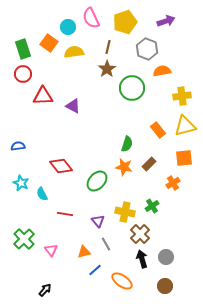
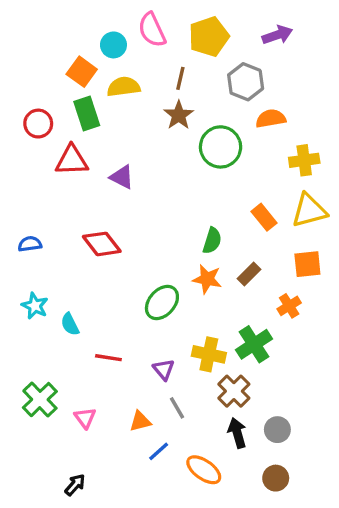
green rectangle: (23, 49) -> (87, 114), moved
red diamond: (61, 166) -> (102, 244), moved
green cross: (152, 206) -> (254, 344), size x1.5

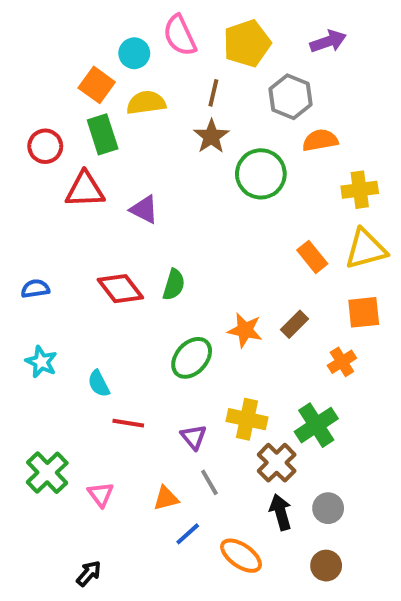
green semicircle: (212, 241) -> (174, 285), moved
cyan semicircle: (70, 324) -> (99, 384), moved
green cross: (254, 344) -> (316, 425), moved

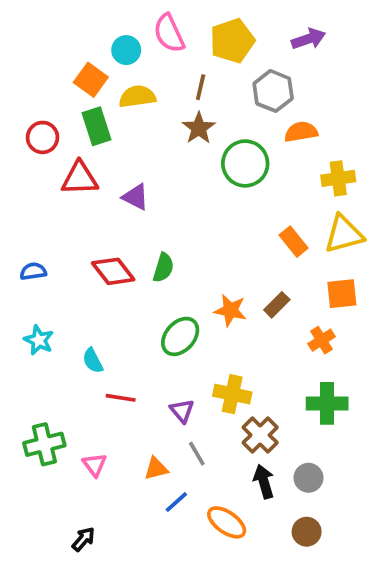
green cross: (316, 425) -> (327, 403), moved, turned 33
green cross: (47, 473) -> (44, 444), turned 30

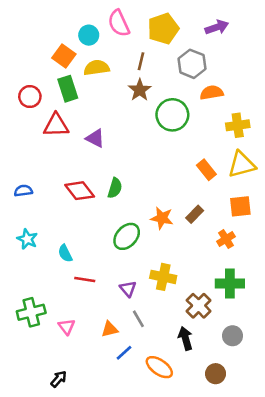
brown cross: (260, 435) -> (199, 306), moved
gray circle: (308, 478) -> (233, 336), moved

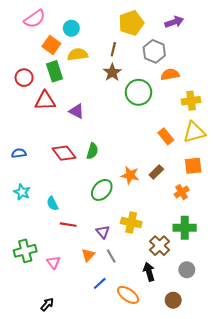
pink semicircle: (119, 23) -> (35, 19), moved, turned -100
orange triangle: (110, 329) -> (88, 255), moved, turned -32

